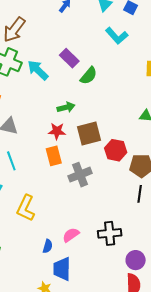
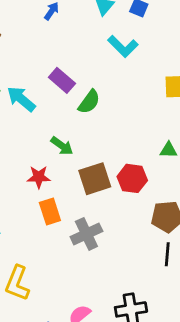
green arrow: (66, 107) -> (62, 146), turned 54
red star: (57, 131) -> (39, 177), moved
red hexagon: (116, 150) -> (132, 178), moved

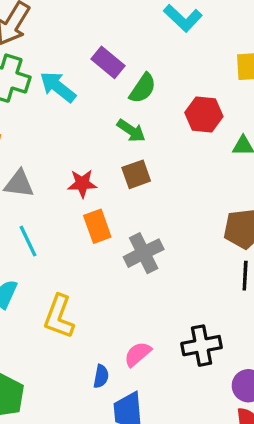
green arrow: (62, 146) -> (131, 131), moved
red hexagon: (132, 178) -> (204, 114), moved
brown square: (95, 179) -> (136, 174), moved, size x0.7

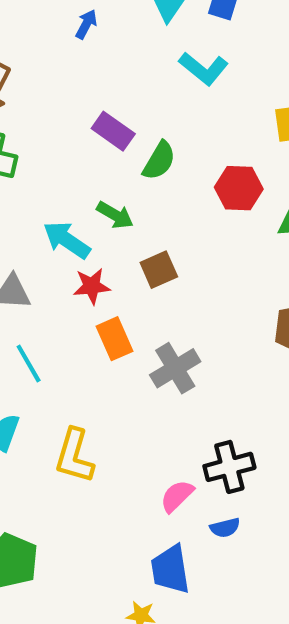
cyan arrow: (58, 87) -> (67, 240), moved
green arrow: (131, 131) -> (115, 215), moved
black cross: (201, 346) -> (229, 467), moved
blue semicircle: (101, 376) -> (225, 528), moved, turned 70

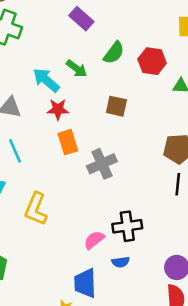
green semicircle: (159, 161) -> (114, 53), moved
brown square: (159, 270) -> (116, 106), moved, turned 30

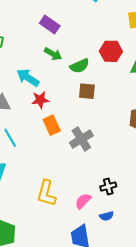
green semicircle: (114, 53) -> (80, 66), moved, turned 36
green arrow: (77, 69) -> (53, 54), moved
yellow L-shape: (36, 209) -> (46, 193), moved
black cross: (127, 226) -> (108, 187), size x0.7

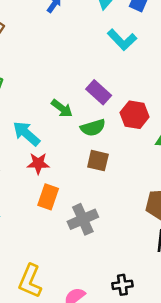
purple rectangle: (50, 25) -> (99, 92), moved
orange rectangle: (52, 125) -> (48, 197), turned 36
black cross: (108, 187) -> (122, 285), moved

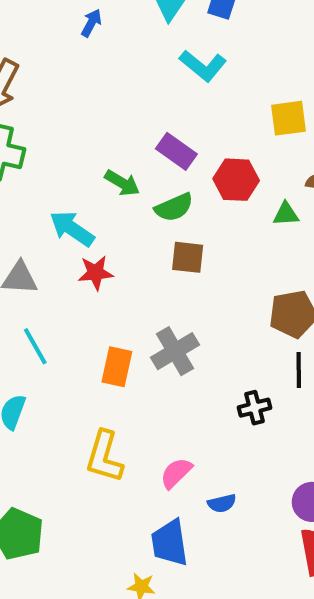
orange rectangle: (48, 197) -> (117, 367), moved
black cross: (122, 285) -> (254, 408), moved

